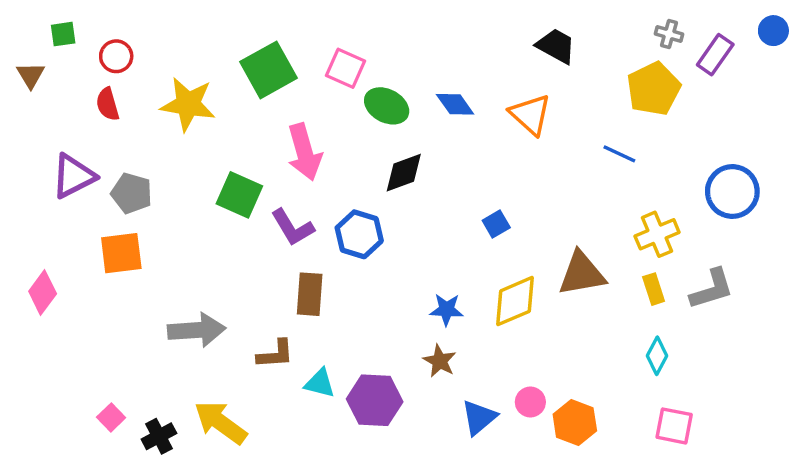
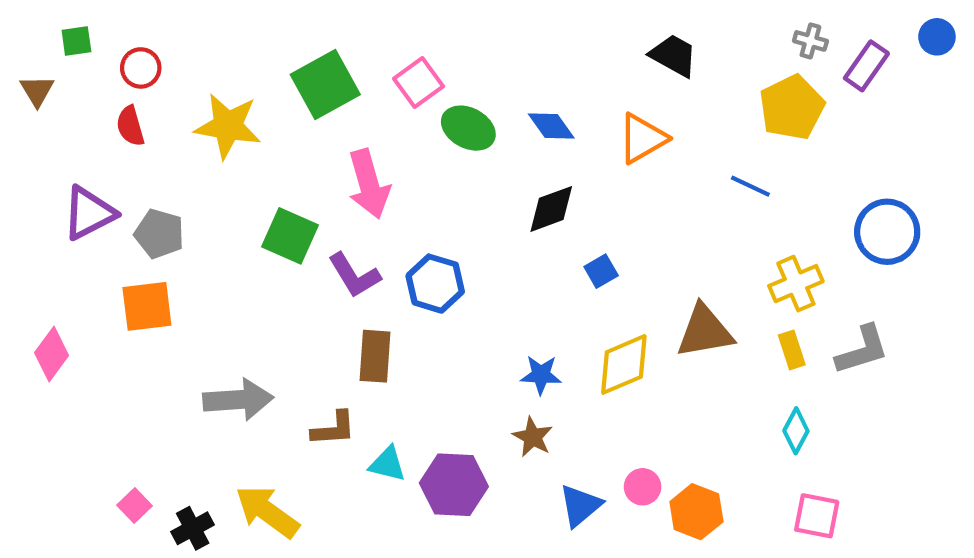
pink square: (346, 68) -> (419, 82), turned 30
orange triangle: (530, 114) -> (643, 138), turned 48
black diamond: (404, 173) -> (551, 209), moved

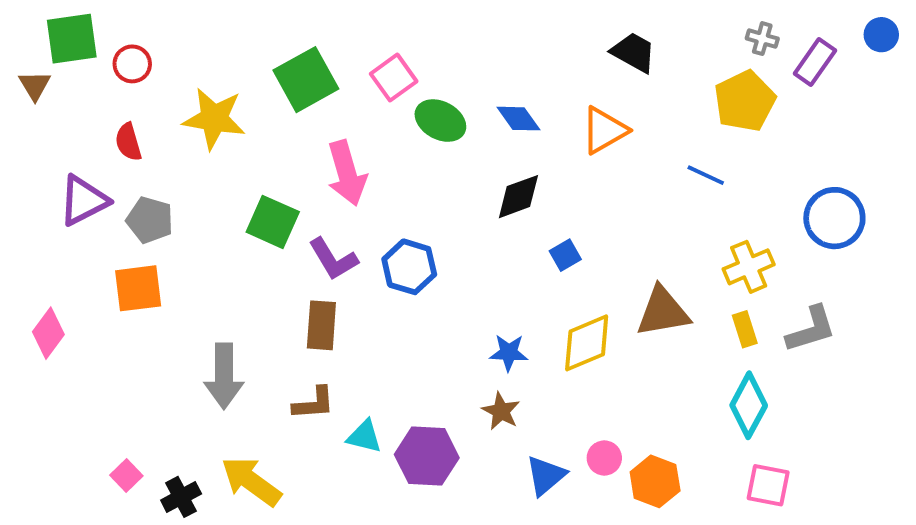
green square: (76, 41) -> (72, 39), size x1.8
red semicircle: (130, 126) -> (128, 142), moved
brown rectangle: (375, 356) -> (321, 325), moved
gray arrow: (238, 400) -> (224, 376), turned 94
cyan diamond: (796, 431) -> (749, 405), size x1.5

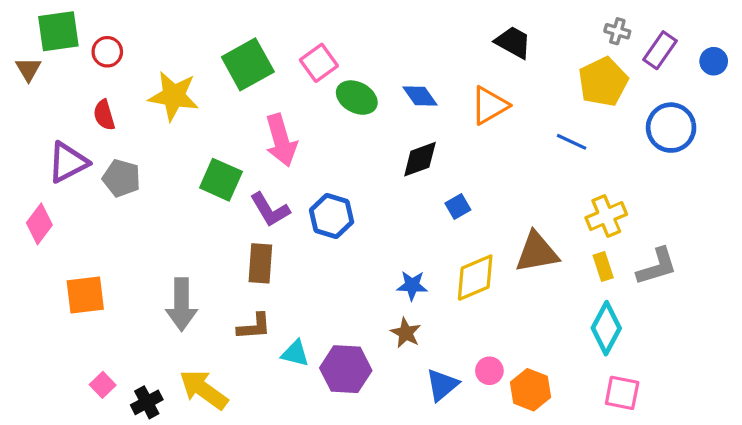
blue circle: (881, 35) -> (714, 61), moved
blue circle: (834, 218) -> (671, 128), moved
orange square: (138, 288) -> (85, 295), moved
pink diamond: (48, 333) -> (39, 224), moved

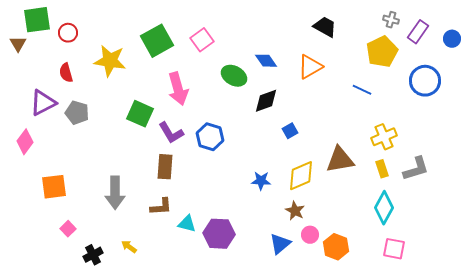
green ellipse: (357, 98) -> (234, 76), moved
brown star: (406, 333) -> (295, 211), moved
pink square: (103, 385) -> (68, 229), moved
yellow arrow: (204, 390) -> (129, 247), size x0.5

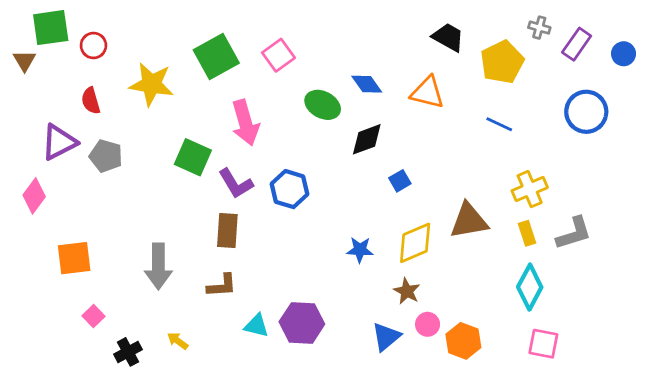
yellow pentagon: (382, 52) -> (502, 62), moved
orange triangle: (310, 67) -> (428, 92), turned 44
cyan triangle: (187, 224) -> (256, 326), moved

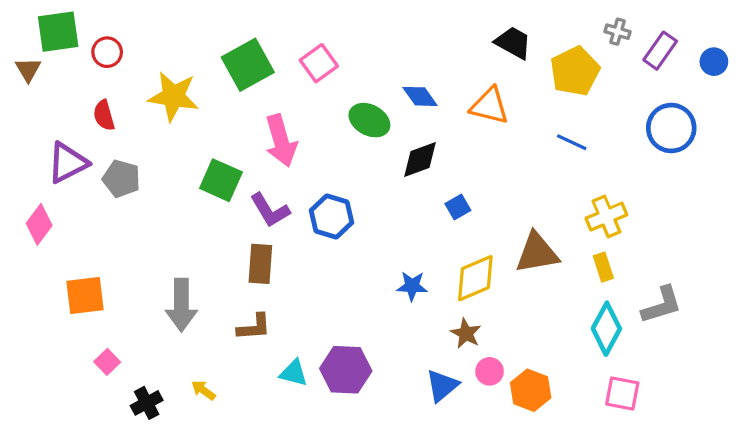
gray L-shape: (574, 233) -> (662, 305), moved

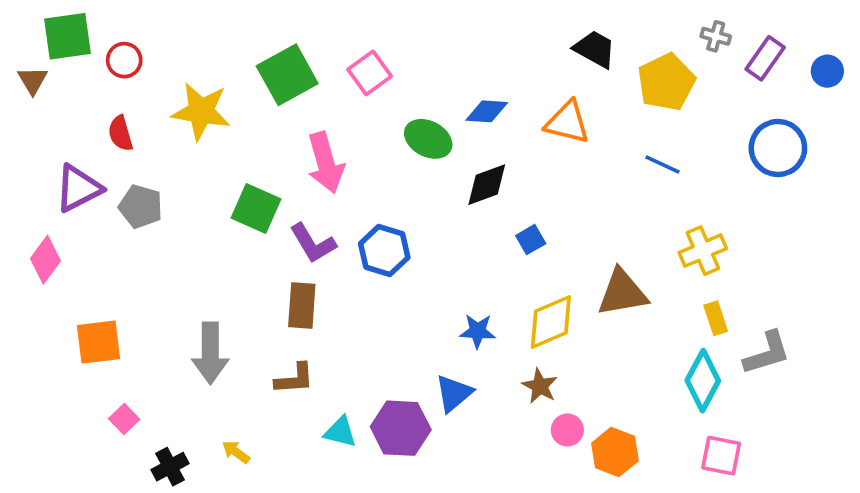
blue diamond: (420, 96) -> (487, 111), turned -51
yellow rectangle: (603, 267) -> (716, 318), moved
blue triangle: (442, 386) -> (454, 393), moved

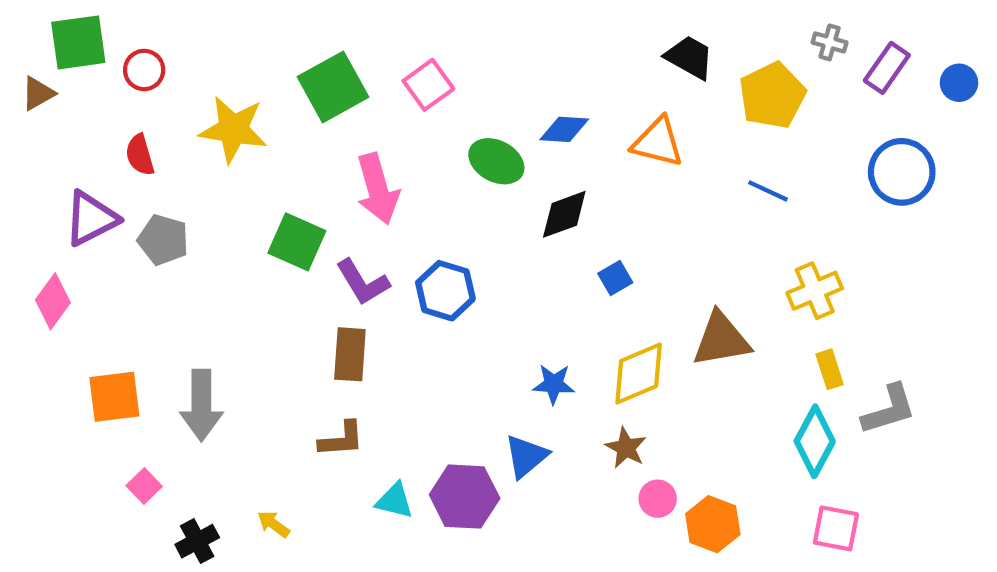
brown triangle: (33, 80) -> (38, 93), turned 32
gray arrow: (210, 353) -> (201, 405), moved

